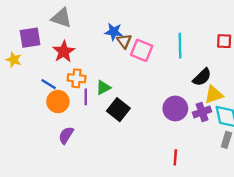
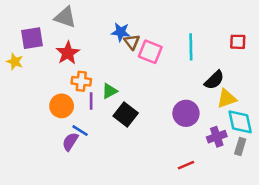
blue line: (49, 84) -> (80, 131), moved
purple cross: (202, 112) -> (217, 137), moved
red line: (175, 157) -> (186, 165), turned 63

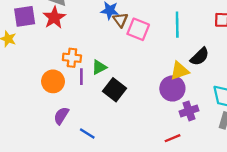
red star: (68, 53) -> (54, 18), moved
yellow triangle: (227, 99) -> (180, 71), moved
blue line: (80, 131) -> (87, 133), moved
purple cross: (217, 137) -> (189, 111), moved

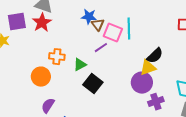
cyan line: (177, 25) -> (129, 29), moved
black semicircle: (200, 57) -> (155, 56), moved
purple line: (81, 77) -> (101, 48), moved, turned 56

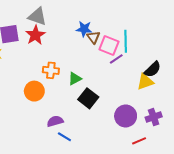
purple line: (101, 48) -> (116, 59), moved
purple circle: (142, 83) -> (126, 116), moved
purple semicircle: (48, 106) -> (55, 121), moved, turned 42

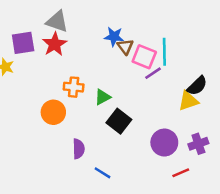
purple semicircle: (55, 121) -> (79, 149), turned 105
blue line: (64, 137) -> (103, 173), moved

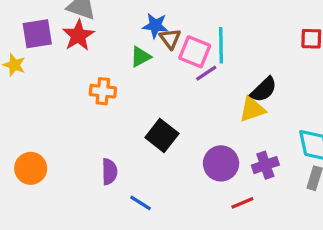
green triangle: (103, 97) -> (141, 57), moved
orange circle: (53, 112) -> (31, 168), moved

